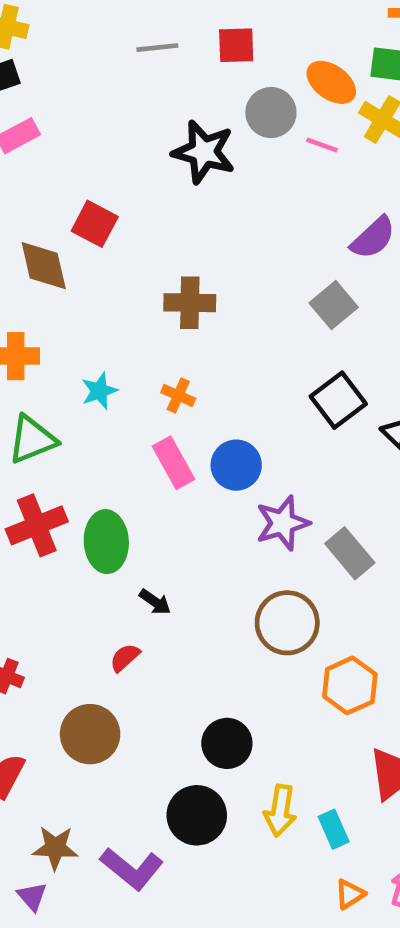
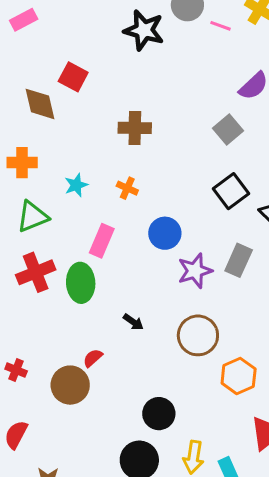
pink rectangle: (174, 463) -> (102, 241), moved, turned 52
gray rectangle: (350, 553) -> (239, 260), moved, turned 64
black arrow: (155, 602) -> (133, 322), moved
brown circle: (90, 734) -> (70, 385), moved

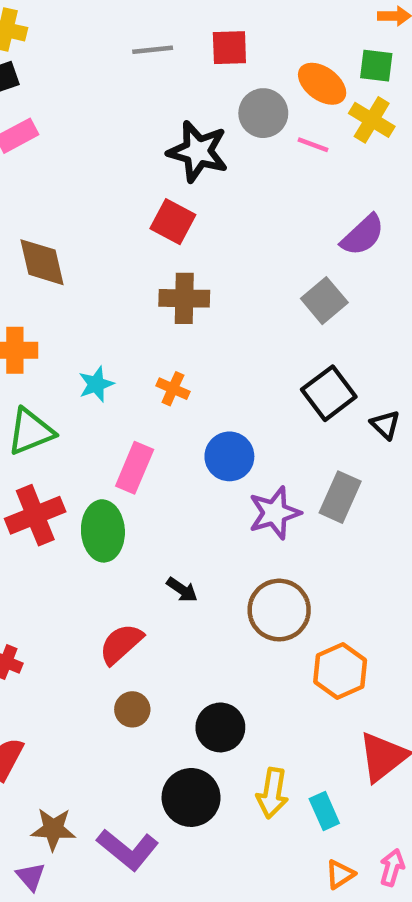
red square: (73, 77) -> (173, 222), moved
red semicircle: (93, 358) -> (121, 644), size x1.5
brown circle: (70, 385) -> (132, 709), moved, size x0.6

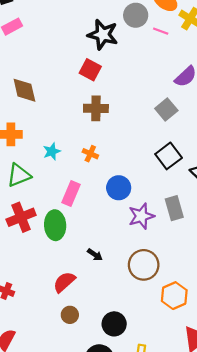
gray rectangle: (340, 497) -> (174, 208), turned -40

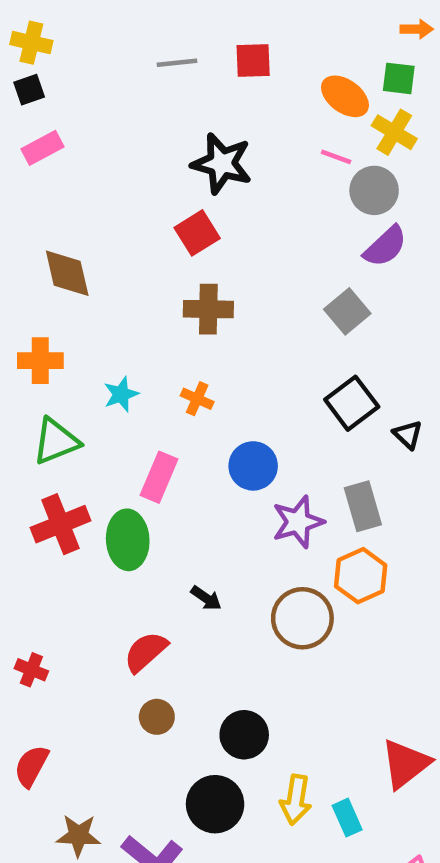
gray circle: (136, 15) -> (374, 190), moved
red square: (90, 70) -> (197, 233), turned 30
orange hexagon: (174, 296) -> (361, 576), moved

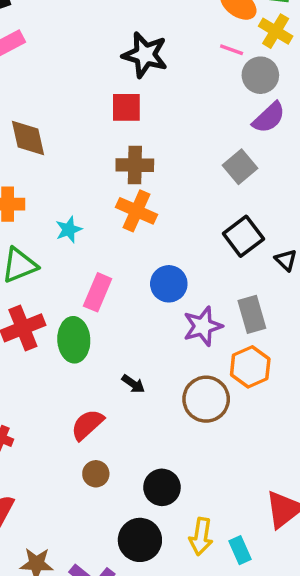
red square: (197, 233) -> (126, 107), turned 32
orange cross: (197, 399) -> (137, 211), moved, size x1.6

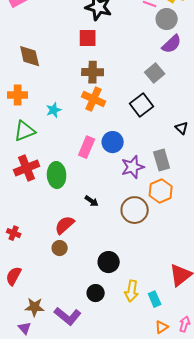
black square: (243, 236) -> (142, 105), moved
pink rectangle: (98, 292) -> (87, 147), moved
brown circle: (96, 474) -> (60, 248), moved
black circle: (140, 540) -> (96, 293), size x0.7

